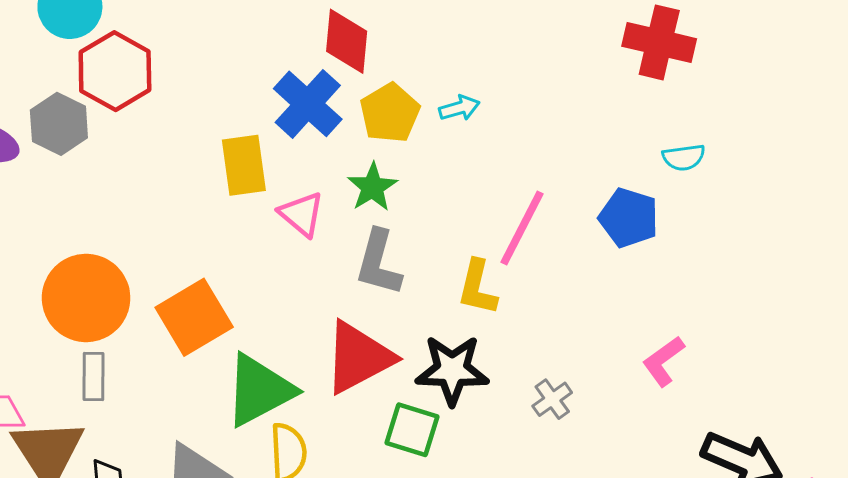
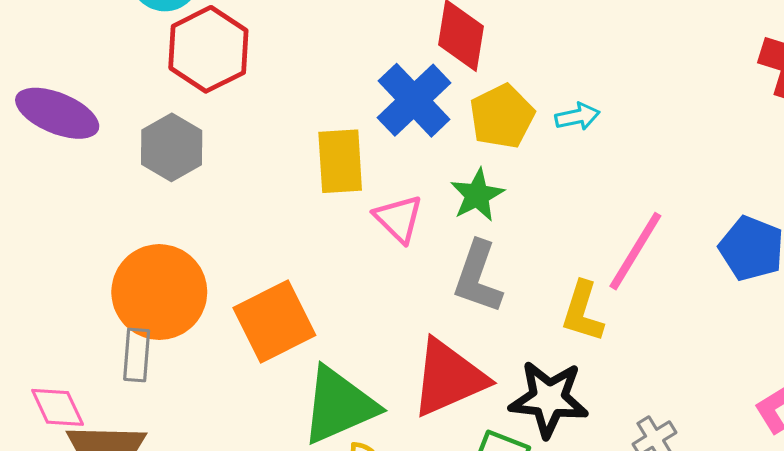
gray hexagon: (59, 124) -> (172, 147), moved
gray rectangle: (93, 377) -> (137, 355), moved

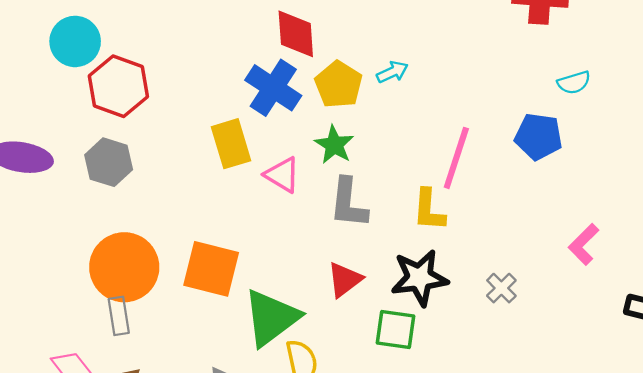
orange square: (274, 321) -> (211, 269), turned -36
red triangle: (449, 378) -> (345, 280), size x0.6

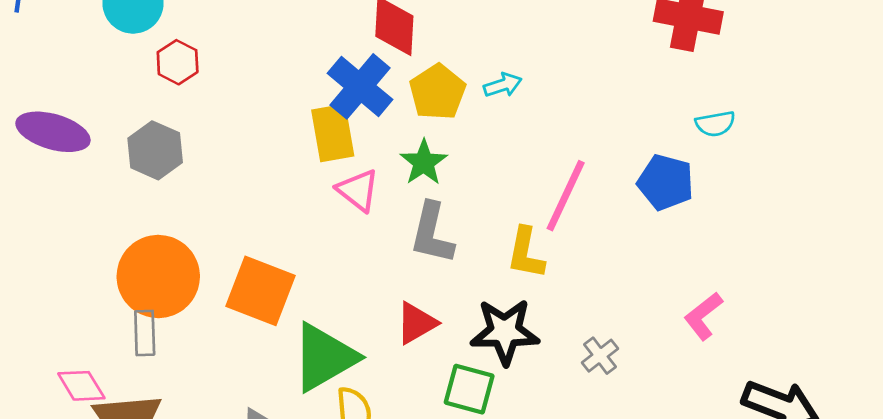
red hexagon: (118, 86) -> (178, 62), size x0.6
yellow rectangle: (231, 144) -> (333, 133), moved

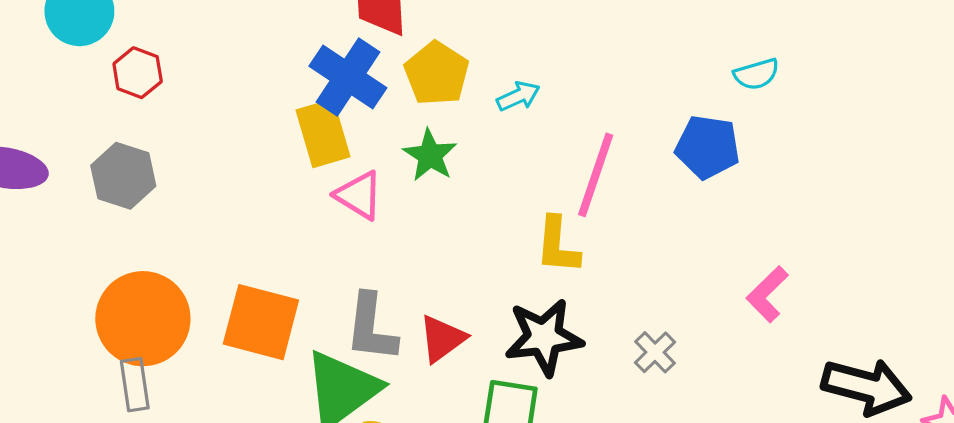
cyan arrow: (503, 85) -> (518, 96), moved
gray L-shape: (432, 233) -> (371, 328), moved

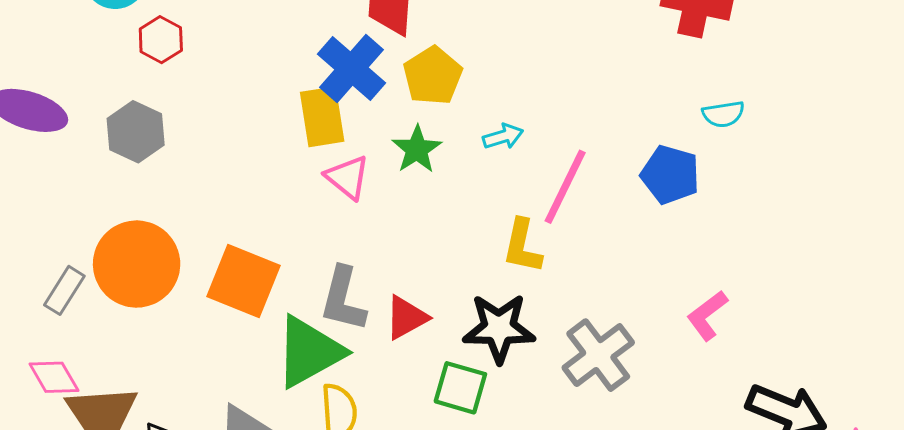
cyan arrow: (518, 96) -> (503, 137), moved
gray cross: (655, 352) -> (598, 355), size x1.8
gray rectangle: (135, 385) -> (64, 290), moved, turned 33

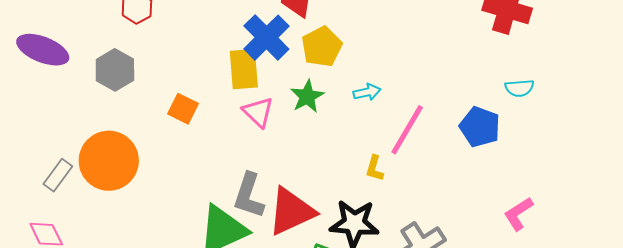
yellow L-shape: (522, 246) -> (375, 168), size x0.7
orange square: (243, 281) -> (183, 109), moved, size x0.6
pink L-shape: (707, 315) -> (518, 214), moved
red triangle: (406, 318) -> (291, 211), size x1.6

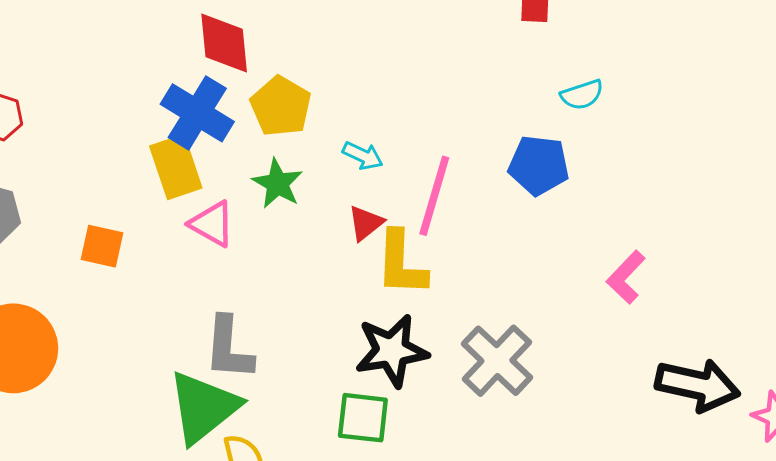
cyan arrow: (367, 92) -> (363, 156), turned 52
yellow L-shape: (375, 168) -> (401, 263), size x1.8
red triangle: (291, 211) -> (366, 223), moved, size x0.5

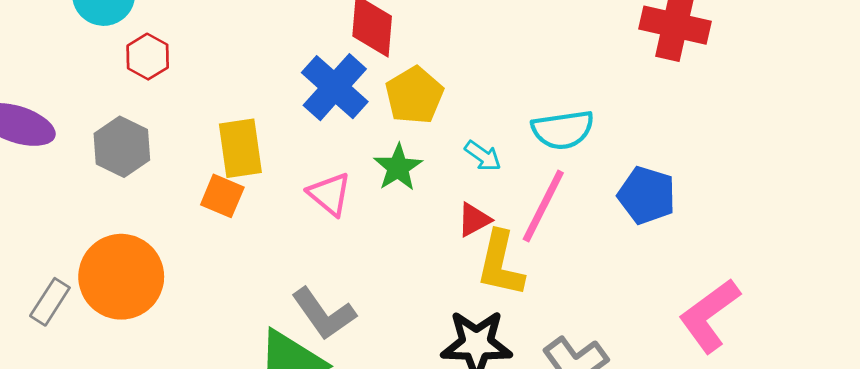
cyan semicircle: (582, 95) -> (563, 130), moved, size x1.5
yellow rectangle: (176, 167) -> (240, 148), moved
pink L-shape: (626, 277) -> (709, 315), size x1.5
gray L-shape: (229, 348) -> (324, 314), turned -50

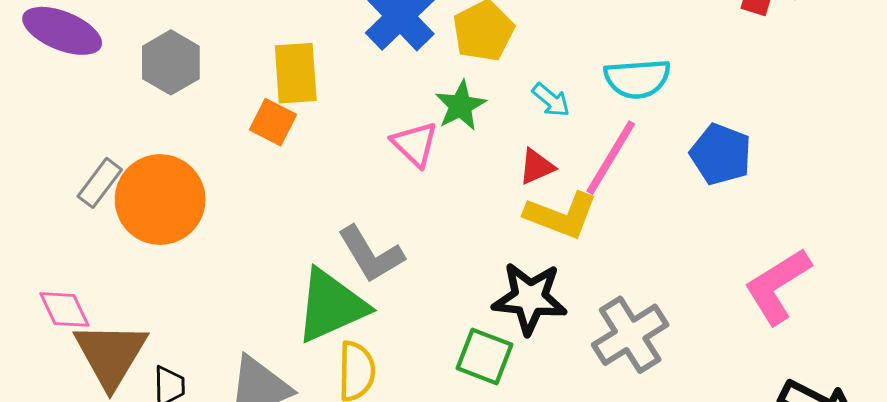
pink triangle: (330, 194) -> (415, 144), moved
yellow L-shape: (500, 264) -> (561, 215), turned -86
gray rectangle: (50, 302) -> (100, 183), moved

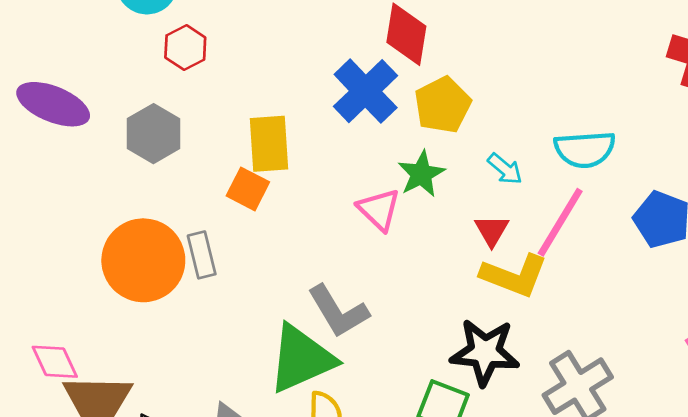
red triangle: (537, 167) -> (492, 231), turned -36
gray rectangle: (100, 183) -> (202, 255), moved, turned -51

